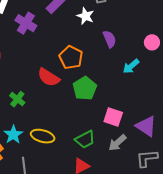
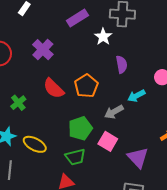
purple cross: (26, 23) -> (43, 50), moved
orange pentagon: (71, 57) -> (86, 86), moved
green pentagon: (85, 88) -> (80, 128), moved
gray arrow: (117, 143) -> (114, 112), moved

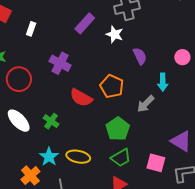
cyan arrow: (136, 96) -> (163, 82), turned -48
pink square: (108, 141) -> (156, 163), moved

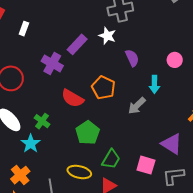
purple rectangle: (85, 23) -> (77, 44), moved
green pentagon: (118, 129) -> (88, 133), moved
cyan star: (49, 157) -> (31, 144), moved
yellow ellipse: (78, 157) -> (79, 172), moved
green trapezoid: (121, 158) -> (111, 159), turned -30

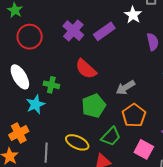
purple rectangle: (77, 44) -> (104, 31), moved
orange pentagon: (103, 88) -> (134, 115), moved
gray arrow: (137, 106) -> (125, 88), moved
green cross: (42, 121) -> (51, 85), turned -35

